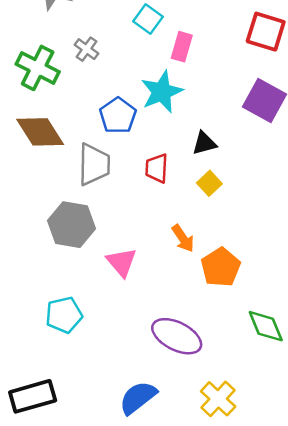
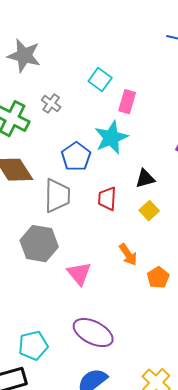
orange pentagon: (221, 267) -> (158, 278), size x0.7
cyan pentagon: (64, 315) -> (33, 346), moved
purple ellipse: (177, 336) -> (93, 333), moved

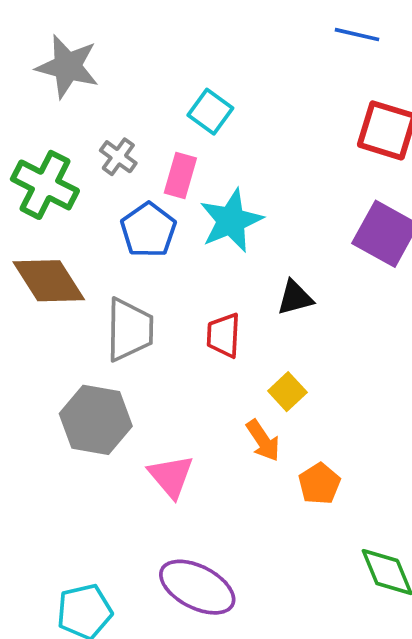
pink rectangle: (127, 102) -> (180, 176), moved
blue pentagon: (76, 157) -> (148, 230), moved
yellow square: (149, 211) -> (287, 392), moved

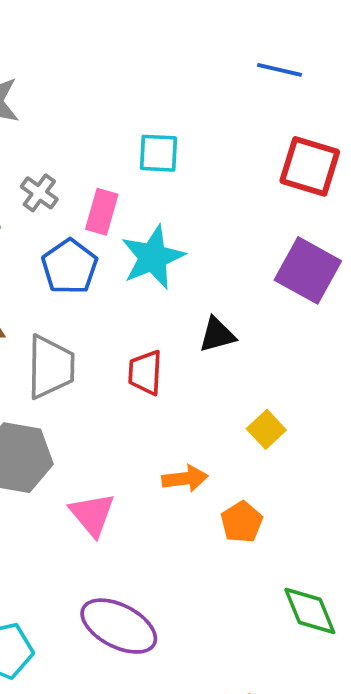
cyan square: (210, 112) -> (158, 153), moved, turned -33
yellow square: (287, 392) -> (266, 429), moved
orange arrow: (263, 441) -> (185, 479), turned -63

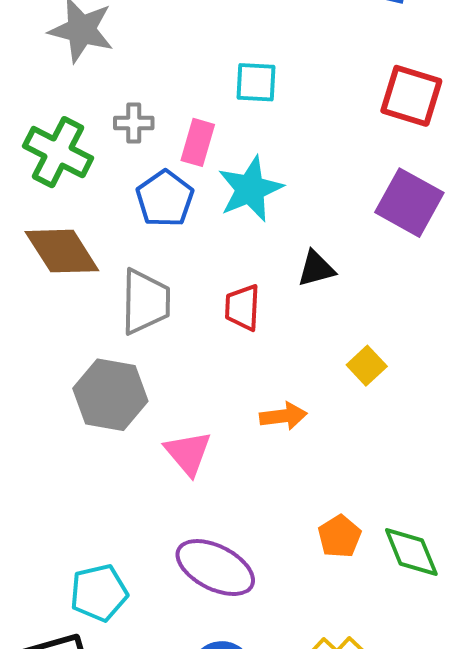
gray cross: (39, 193) -> (134, 123), turned -36
orange pentagon: (242, 522) -> (340, 536), moved

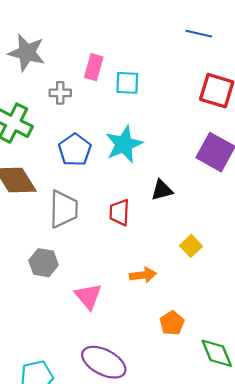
gray cross: (134, 123) -> (60, 93), moved
pink rectangle: (198, 142) -> (94, 67), moved
gray hexagon: (110, 395) -> (43, 263), size x0.7
orange pentagon: (340, 536) -> (172, 323), moved

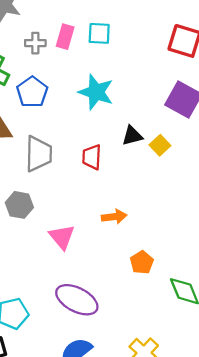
pink rectangle: (94, 67) -> (65, 37), moved
cyan star: (124, 144) -> (96, 92), turned -30
blue pentagon: (75, 150) -> (32, 92), moved
yellow square: (191, 246) -> (160, 145), moved

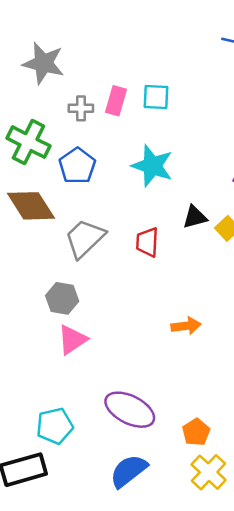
gray trapezoid: (39, 154) -> (85, 238), turned -135
orange arrow: (114, 217) -> (186, 326), moved
pink triangle: (62, 237) -> (72, 340), moved, turned 36
orange pentagon: (142, 262) -> (196, 432), moved

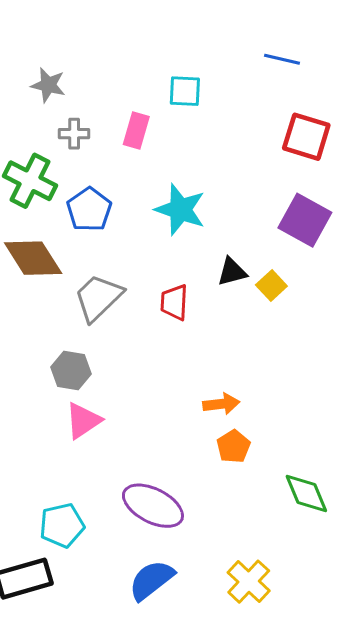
gray star: (43, 63) -> (48, 85), size x0.7
cyan square: (156, 97) -> (185, 91), moved
gray cross: (81, 108) -> (74, 134), moved
orange pentagon: (196, 432) -> (233, 446), moved

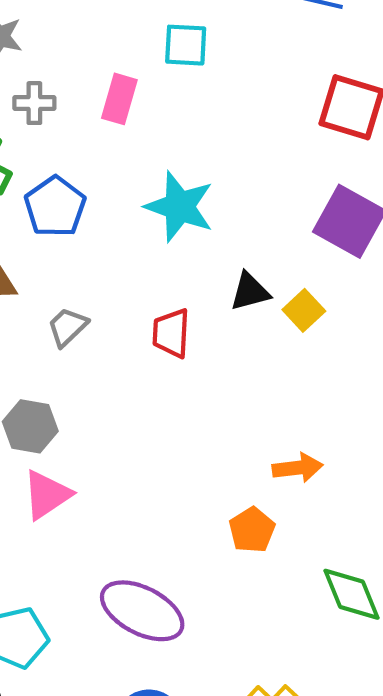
gray trapezoid: (98, 298) -> (68, 327), size x0.6
orange arrow: (221, 404) -> (298, 468), moved

